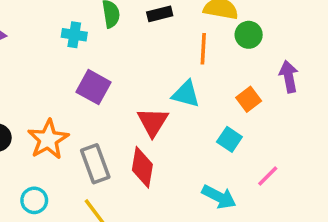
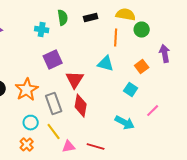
purple square: (93, 87) -> (53, 60), turned 36
red triangle: (153, 122) -> (75, 80), moved
cyan circle: (34, 200) -> (31, 123), moved

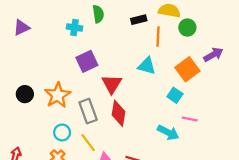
black rectangle: (91, 18) -> (139, 20), moved
purple arrow: (165, 54) -> (213, 55), turned 72
orange square: (142, 67) -> (187, 69), size x1.5
pink line: (153, 111) -> (190, 119), moved, turned 56

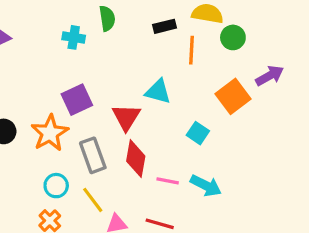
purple square: (87, 61) -> (77, 100), moved
cyan triangle: (147, 66) -> (158, 92), moved
cyan square: (175, 95) -> (198, 133), moved
pink line: (190, 119) -> (168, 181), moved

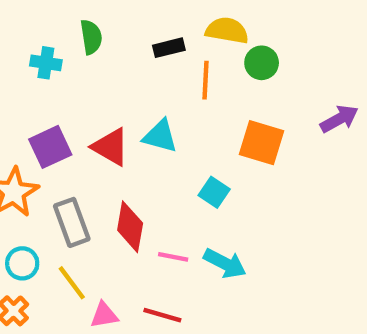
purple arrow: (270, 76) -> (339, 119), moved
orange square: (233, 96) -> (262, 143), turned -36
red triangle: (126, 117) -> (111, 147), moved, turned -32

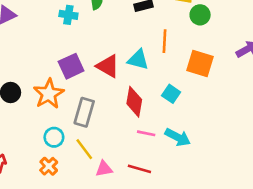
orange line: (205, 80) -> (164, 41), moved
gray rectangle: (72, 222) -> (84, 112), turned 36
red diamond: (130, 227) -> (134, 102), moved

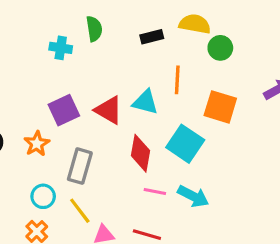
orange star: (49, 94) -> (37, 144), size x0.7
cyan square: (171, 94) -> (185, 144), size x1.6

